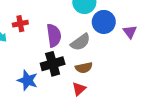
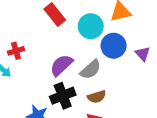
red cross: (20, 24) -> (16, 51), moved
purple semicircle: (54, 35) -> (61, 65), turned -120

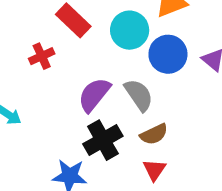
red cross: (16, 51) -> (42, 56), moved
gray semicircle: (91, 70) -> (139, 95), turned -75

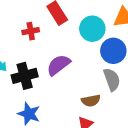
gray semicircle: (139, 95) -> (112, 79), moved
black cross: (103, 140) -> (25, 76), moved

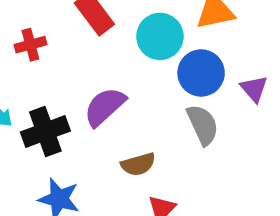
red cross: (31, 31) -> (30, 45), moved
brown semicircle: (91, 101) -> (138, 164), moved

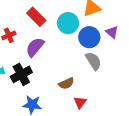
purple triangle: (254, 89) -> (112, 32), moved
purple semicircle: (105, 107) -> (35, 47), moved

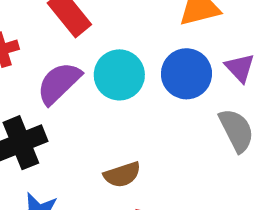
cyan circle: (68, 23) -> (119, 75), moved
gray semicircle: (93, 61) -> (236, 130), moved

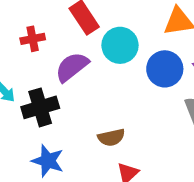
cyan circle: (119, 75) -> (120, 45), moved

